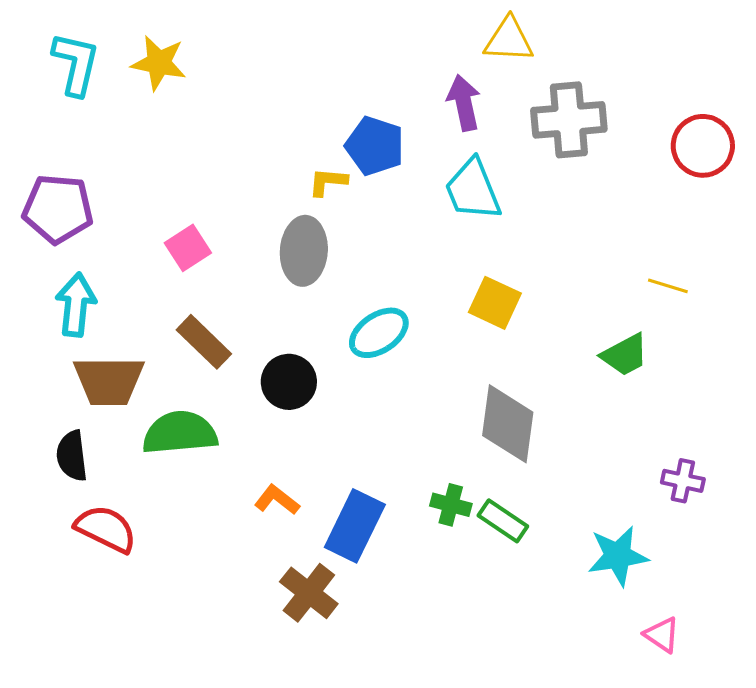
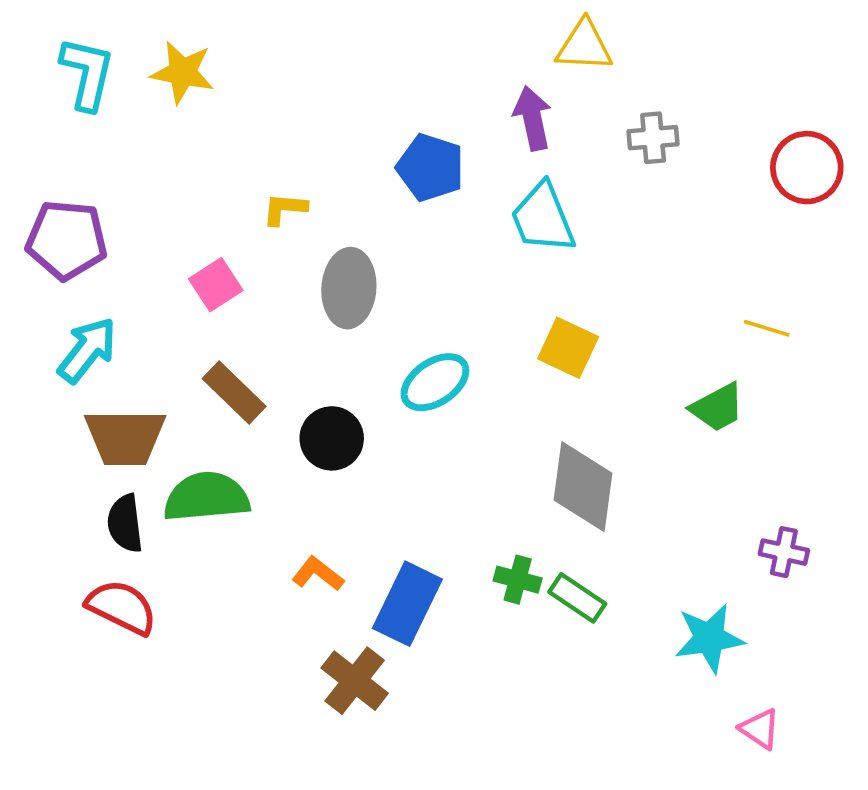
gray cross: (569, 120) -> (653, 138), size x0.6
yellow L-shape: (328, 182) -> (285, 209), moved
cyan arrow: (76, 305) -> (87, 350), turned 32
black semicircle: (72, 456) -> (125, 523), moved

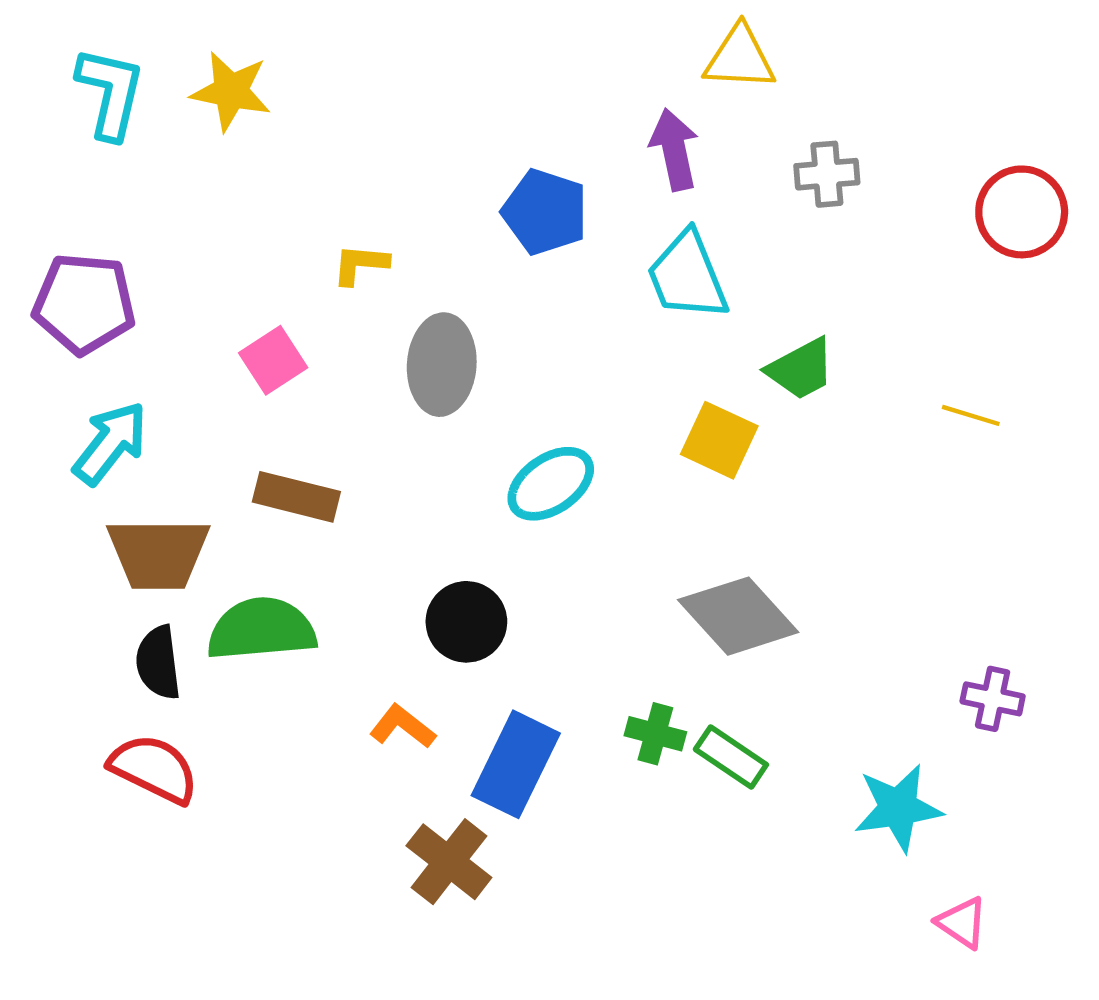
brown rectangle: (234, 393) -> (296, 497), turned -30
green trapezoid: (717, 407) -> (801, 369), moved
black circle: (332, 438) -> (466, 622), moved
gray diamond: (583, 487) -> (738, 616), turned -50

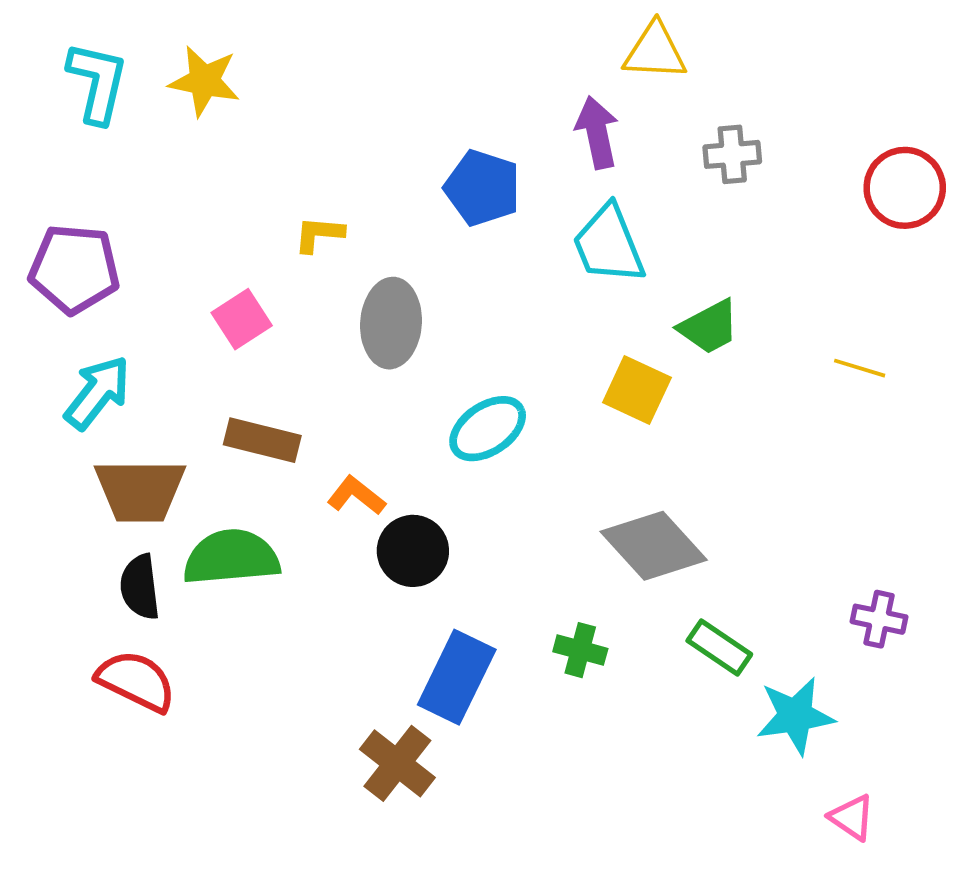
orange L-shape: (402, 726) -> (356, 496), moved
green rectangle: (731, 757) -> (719, 647), moved

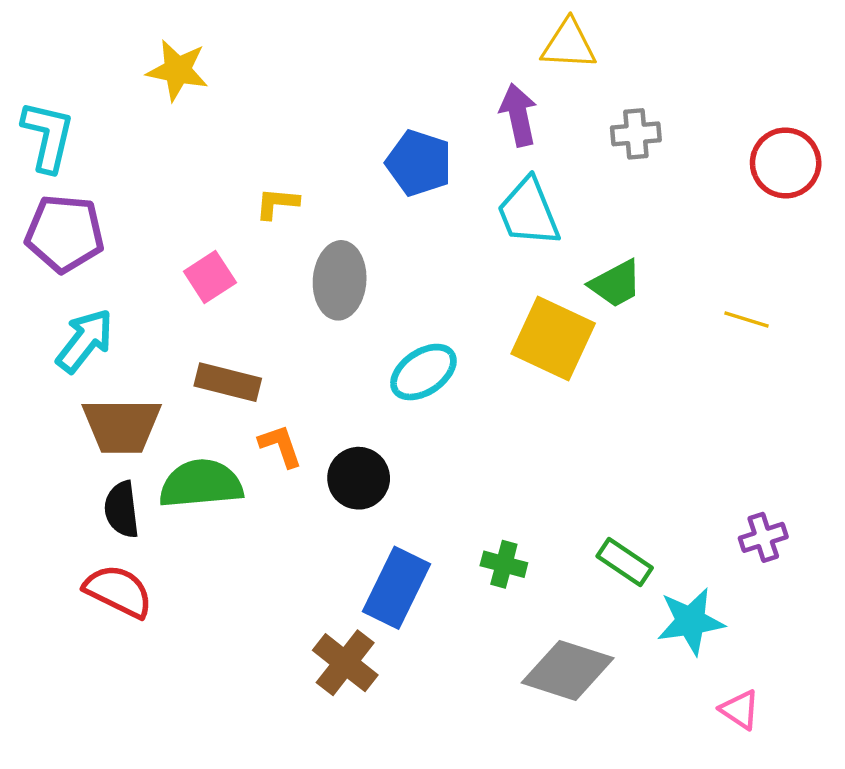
cyan L-shape: (97, 82) -> (48, 136), moved
yellow square: (637, 390) -> (553, 338), size x1.4
orange L-shape: (356, 496) -> (280, 446), moved, turned 33
gray diamond: (654, 546) -> (568, 670), moved, turned -30
purple cross: (879, 619) -> (763, 537), turned -30

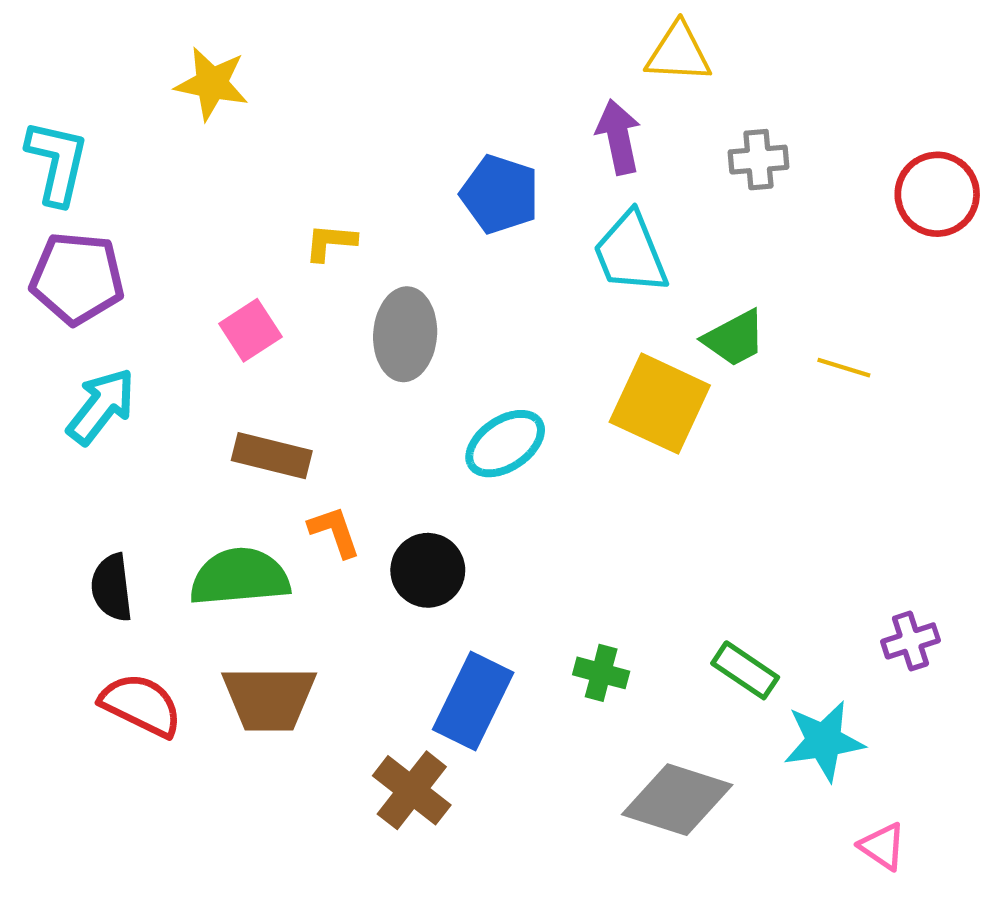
yellow line: (746, 319) -> (844, 368), moved
brown trapezoid: (122, 426) -> (269, 698), moved
black semicircle: (122, 510) -> (112, 588), moved

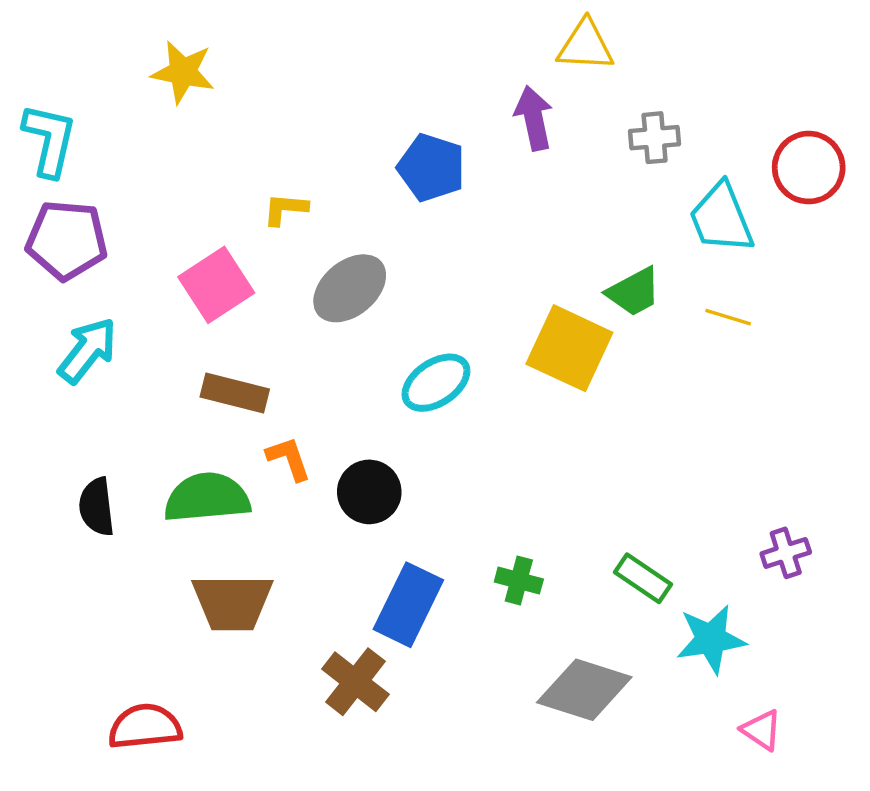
cyan trapezoid: (630, 253) -> (721, 218), moved
pink square: (250, 330) -> (216, 285), size x1.4
gray ellipse: (405, 334) -> (350, 288), turned 46
red semicircle: (141, 705) -> (145, 727), moved, turned -32

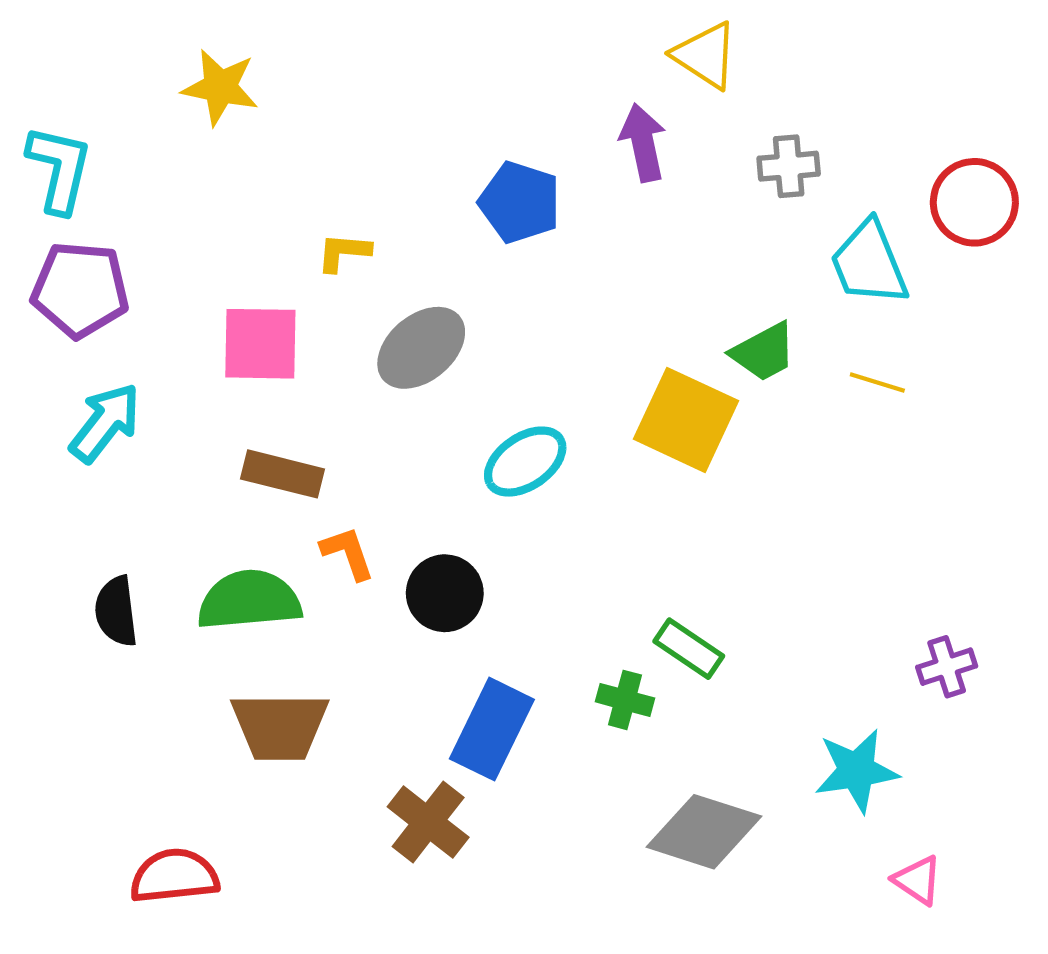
yellow triangle: (586, 46) -> (705, 55), turned 30
pink square: (216, 285) -> (260, 344), turned 34
green rectangle: (643, 578) -> (689, 649), moved

